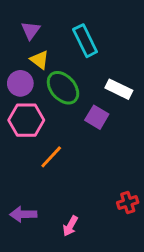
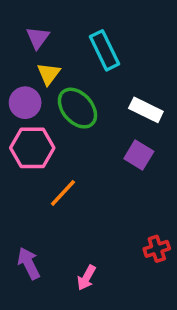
yellow triangle: (39, 60) -> (49, 74), turned 30
purple square: (97, 117) -> (139, 155), moved
purple arrow: (23, 214) -> (29, 263), turned 65

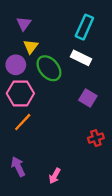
cyan rectangle: (104, 50) -> (84, 27), moved, turned 50
white rectangle: (146, 110) -> (81, 58), moved
orange line: (63, 193) -> (23, 122), moved
red cross: (157, 249) -> (96, 138), moved

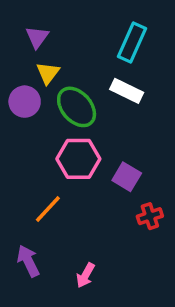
pink hexagon: (20, 93) -> (78, 159), moved
purple square: (88, 98) -> (127, 177), moved
orange line: (23, 122) -> (48, 209), moved

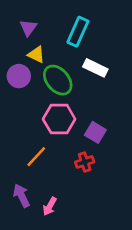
cyan rectangle: (132, 43) -> (78, 32), moved
yellow triangle: (48, 73) -> (36, 55), turned -42
red cross: (150, 216) -> (85, 162), moved
pink arrow: (85, 275) -> (50, 206), moved

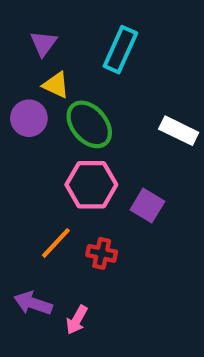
white rectangle: (95, 68) -> (179, 131), moved
red cross: (85, 162) -> (102, 253), moved, turned 30
purple arrow: (21, 196) -> (33, 303), turned -45

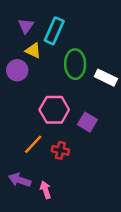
cyan rectangle: (120, 50) -> (54, 31), moved
green ellipse: (89, 124) -> (75, 64), moved, turned 40
pink arrow: (77, 320) -> (46, 190), turned 133

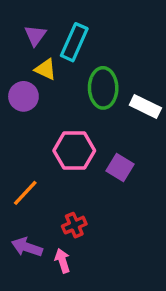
orange line: (33, 144) -> (25, 193), moved
red cross: (60, 150) -> (74, 225), moved, turned -35

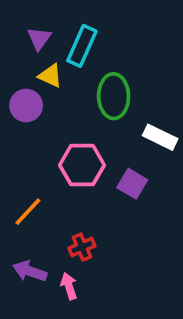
white rectangle: (145, 107) -> (160, 137), moved

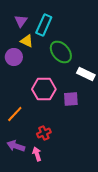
green ellipse: (114, 96) -> (61, 52), turned -40
purple square: (132, 184) -> (71, 99), turned -35

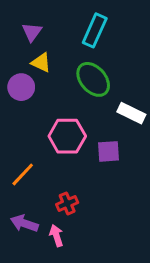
cyan rectangle: (44, 25) -> (95, 30), moved

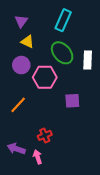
purple circle: (21, 87) -> (21, 65), moved
white rectangle: (131, 113) -> (88, 60), moved, turned 66
pink hexagon: (67, 136) -> (45, 77), moved
orange line: (23, 174) -> (18, 105), moved

